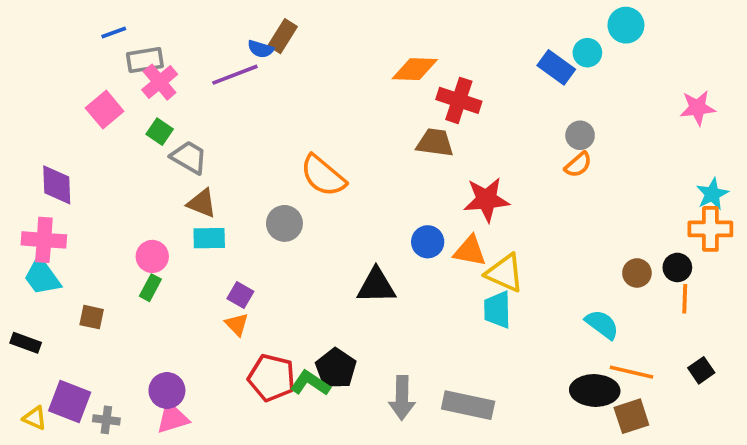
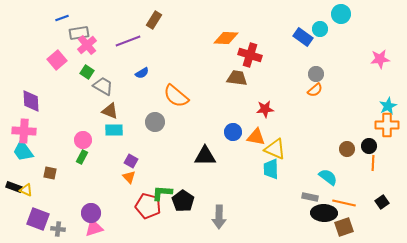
blue semicircle: (261, 49) -> (142, 73), moved, turned -48
red star: (486, 200) -> (265, 109), size x0.7
green L-shape: (310, 383) -> (162, 193), moved, turned -30
gray rectangle: (468, 405) -> (310, 197), moved, size x0.6
yellow triangle: (35, 418) -> (26, 190), moved

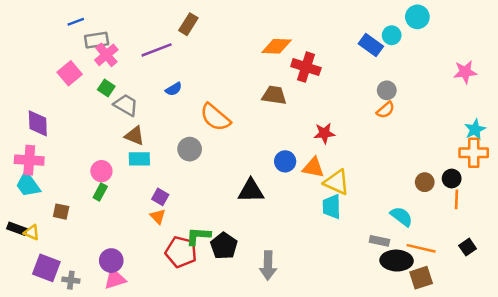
brown trapezoid: (237, 78) -> (274, 95), moved

